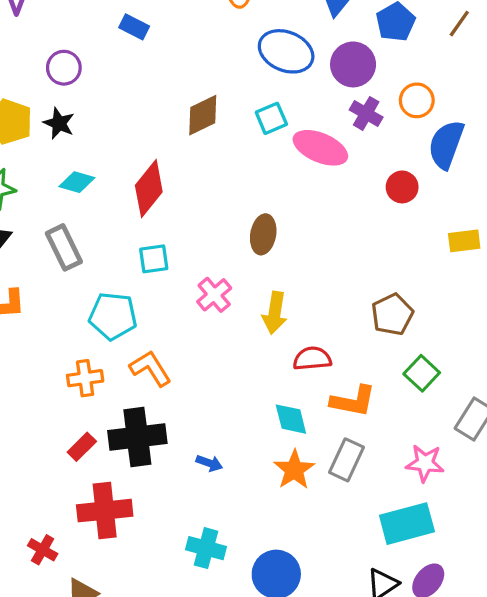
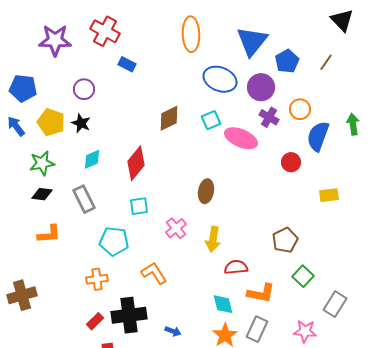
cyan diamond: (77, 182) -> (92, 159), turned -40
orange L-shape: (150, 368) -> (154, 273), moved

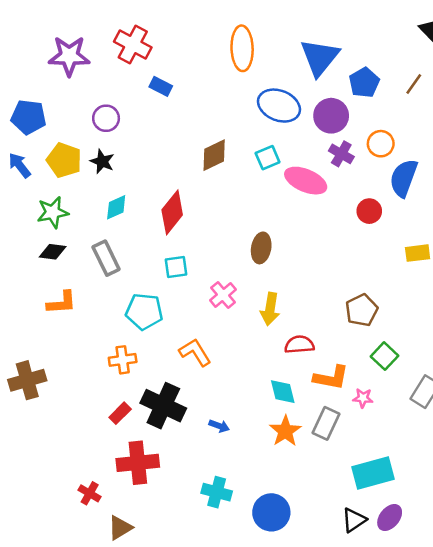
black cross: (129, 315) -> (163, 406), turned 32
pink star: (305, 331) -> (363, 398), moved, size x0.7

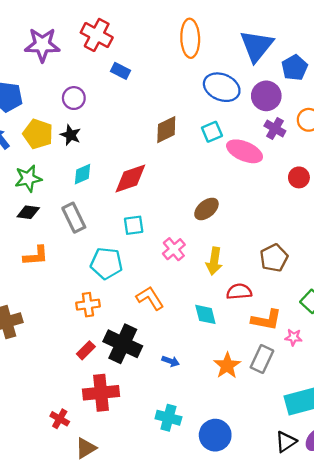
red diamond: (172, 212) -> (130, 179), turned 33
brown ellipse: (261, 248) -> (206, 209), turned 40
brown pentagon: (362, 310) -> (274, 258), moved
cyan diamond: (283, 392) -> (205, 314), moved

